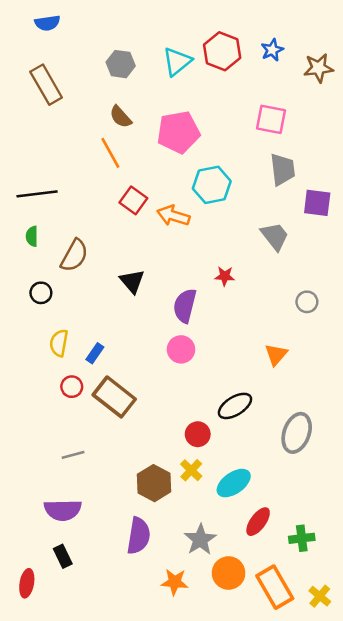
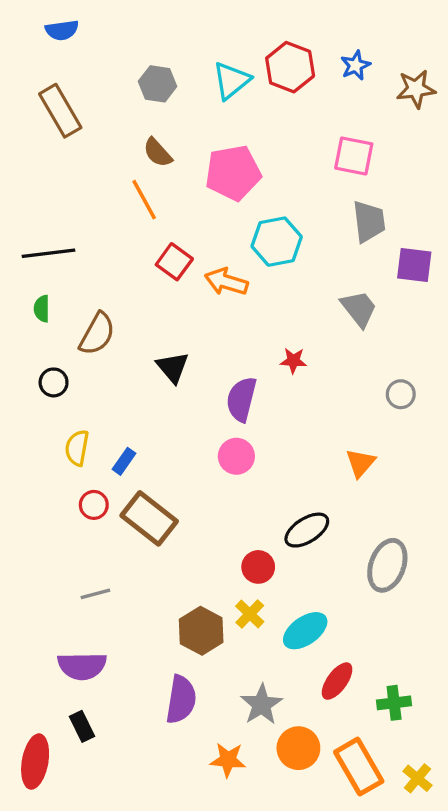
red ellipse: (27, 583) -> (35, 762), size x1.4

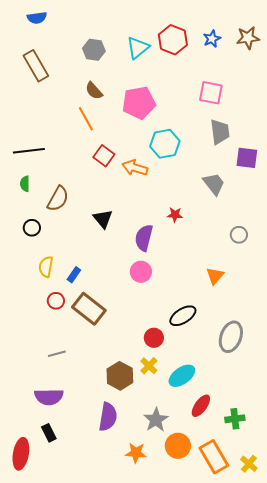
brown star: (416, 89) -> (248, 38), moved

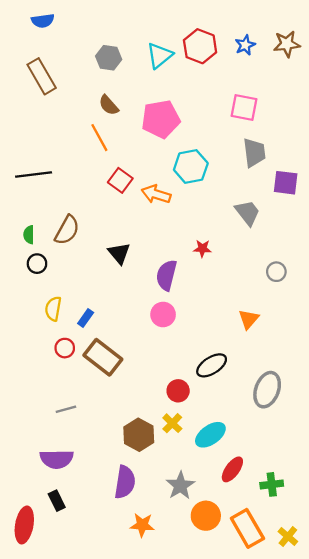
green semicircle: (25, 184) -> (29, 235), moved
orange star: (136, 453) -> (142, 525), moved

